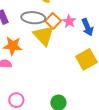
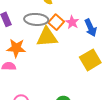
yellow triangle: (44, 36) -> (47, 37), turned -50

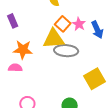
gray ellipse: (36, 19) -> (66, 51), moved
yellow square: (90, 60) -> (94, 79), moved

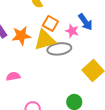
pink star: (79, 24) -> (72, 31), moved
orange star: (23, 50) -> (21, 36), moved

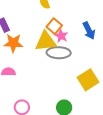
pink star: (72, 31) -> (61, 36), moved
orange star: (21, 36) -> (13, 43), moved

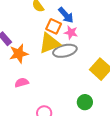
blue arrow: (89, 31) -> (66, 15), moved
pink star: (61, 36) -> (71, 33), moved

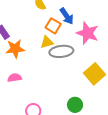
pink star: (71, 33) -> (87, 33), moved, size x1.6
yellow triangle: (49, 43) -> (47, 42), size x0.6

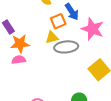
orange square: (53, 26) -> (58, 21), turned 35
pink semicircle: (15, 78) -> (19, 60), moved

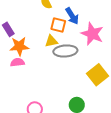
orange square: (58, 21) -> (58, 25), turned 35

